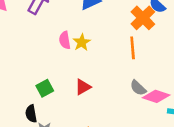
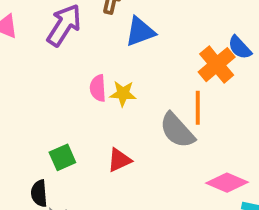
yellow star: (82, 42) -> (123, 94), turned 30
gray semicircle: (138, 88) -> (177, 130), moved, size x1.5

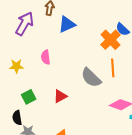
yellow star: (123, 94) -> (16, 66), moved
orange line: (198, 108) -> (113, 68), moved

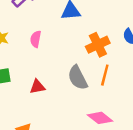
orange cross: (110, 40) -> (98, 45), moved

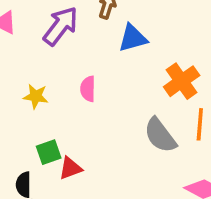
red triangle: (37, 87) -> (70, 168), moved

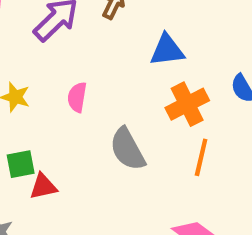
blue triangle: (133, 38) -> (167, 50), moved
gray semicircle: (160, 135) -> (127, 149), moved

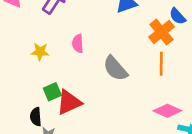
orange cross: (187, 104) -> (161, 32), moved
red triangle: (43, 186) -> (69, 102), size x1.5

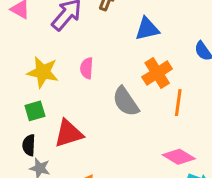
orange cross: (161, 32) -> (157, 73), moved
yellow star: (40, 52) -> (43, 72), size x1.5
green square: (52, 92) -> (35, 111), moved

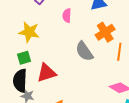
pink semicircle: (87, 68) -> (67, 16), moved
black semicircle: (29, 145) -> (20, 81), size x1.6

